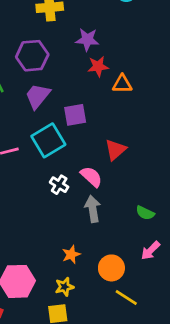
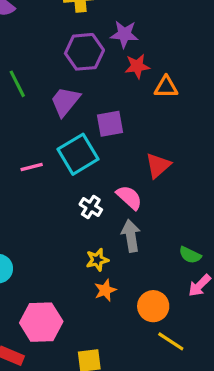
purple hexagon: (32, 56) -> (84, 52), moved
green semicircle: (145, 213) -> (190, 255), moved
yellow star: (64, 287) -> (97, 260), moved

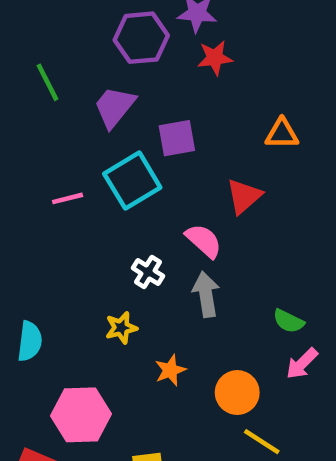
orange triangle: (166, 87) -> (282, 134), moved
white cross: (91, 207) -> (148, 272), moved
yellow star: (97, 260) -> (121, 328), moved

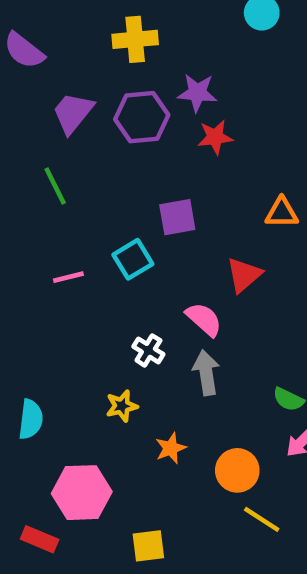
green line: (48, 82) -> (55, 186), moved
purple trapezoid: (114, 107) -> (73, 113), moved
cyan square: (132, 181) -> (133, 259), size x0.7

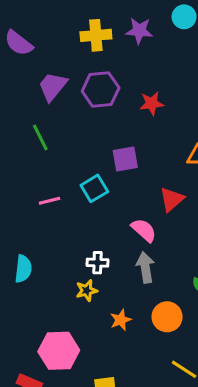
purple star: (197, 93) -> (139, 31), moved
white cross: (148, 350) -> (97, 263), moved, turned -30
cyan semicircle: (31, 419) -> (23, 269), moved
orange circle: (237, 470) -> (167, 317), moved

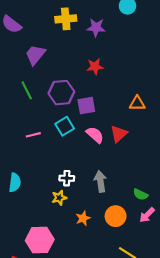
purple star: (139, 31) -> (96, 28), moved
purple hexagon: (101, 89) -> (61, 93), moved
red star: (152, 103) -> (95, 67), moved
pink semicircle: (144, 230) -> (95, 135), moved

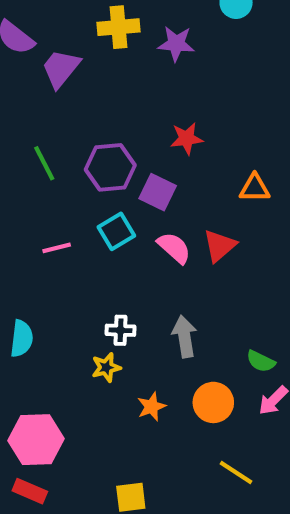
purple trapezoid: (35, 55) -> (61, 68), moved
red star: (95, 67) -> (187, 139), moved
purple square: (86, 106) -> (158, 192), turned 36
pink hexagon: (40, 240) -> (36, 440), moved

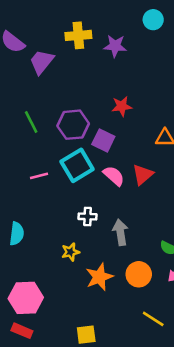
cyan square: (116, 231) -> (77, 165), size x1.4
white cross: (121, 330) -> (88, 217), moved
orange star: (151, 407) -> (99, 277), size x1.5

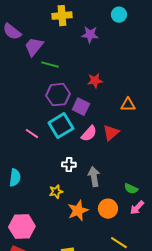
yellow cross: (78, 35) -> (62, 16), moved
green line: (31, 122) -> (50, 65), moved, turned -48
pink line: (39, 176) -> (32, 134), turned 48
pink semicircle: (114, 176) -> (89, 134), turned 90

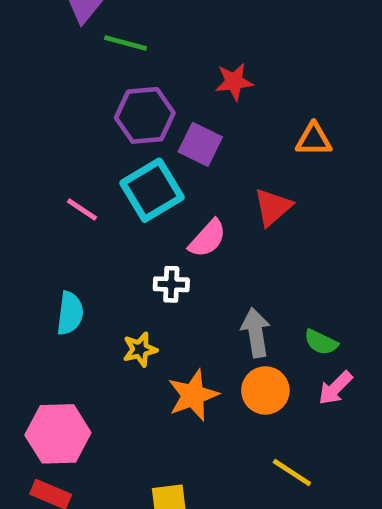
pink semicircle: (89, 134) -> (208, 238), moved
gray arrow: (94, 177) -> (256, 333), moved
cyan semicircle: (15, 178) -> (70, 313), moved

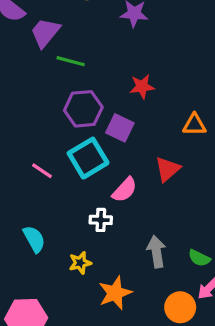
cyan semicircle: (70, 313) -> (34, 239), turned -36
orange circle: (265, 390) -> (180, 307), moved

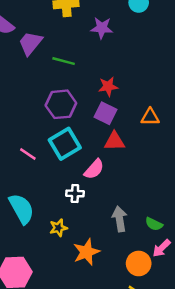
green line: (71, 61) -> (64, 61), moved
purple square: (120, 128) -> (106, 113), moved
red triangle: (167, 169) -> (114, 141), moved, turned 40
cyan semicircle: (34, 239) -> (21, 209), size x1.4

